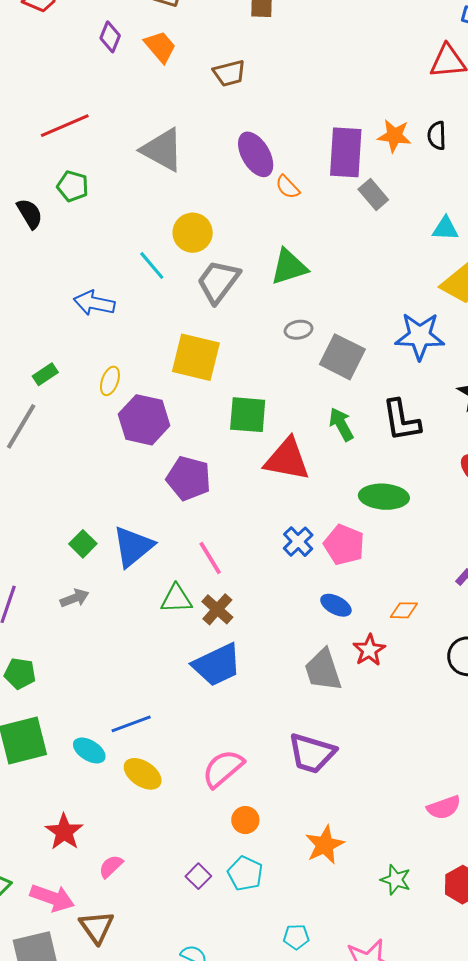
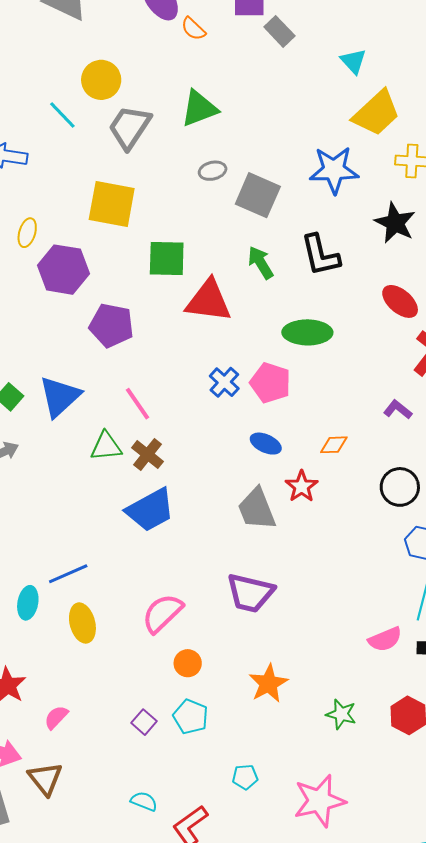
cyan triangle: (445, 228) -> (353, 61), turned 48
cyan ellipse: (89, 750) -> (28, 603), turned 72
yellow ellipse: (143, 774) -> (82, 623), turned 45

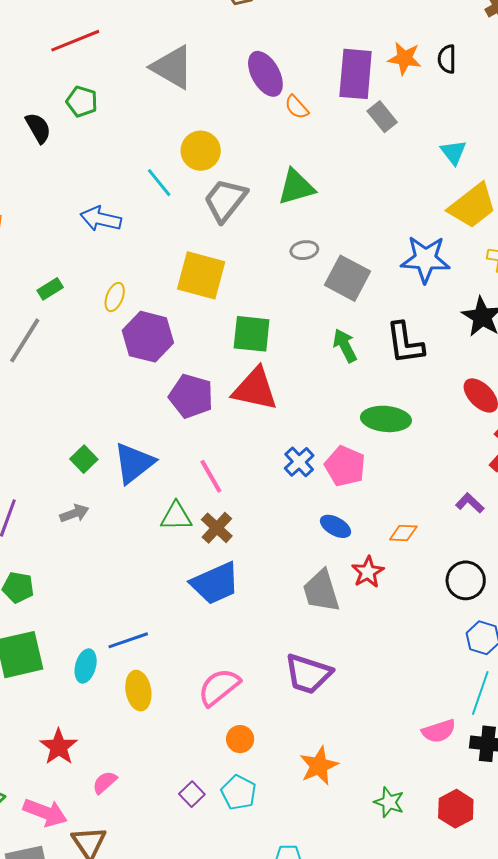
red triangle: (209, 301) -> (255, 389), moved

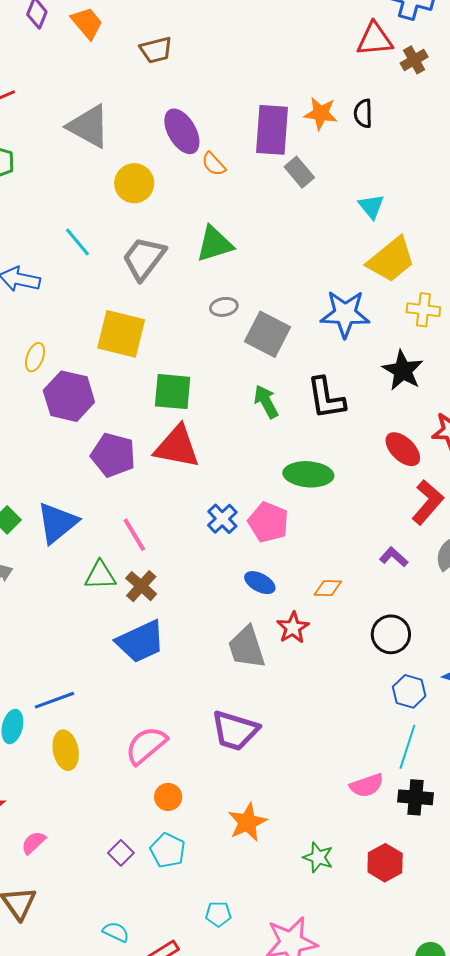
yellow circle: (201, 151) -> (134, 183), moved

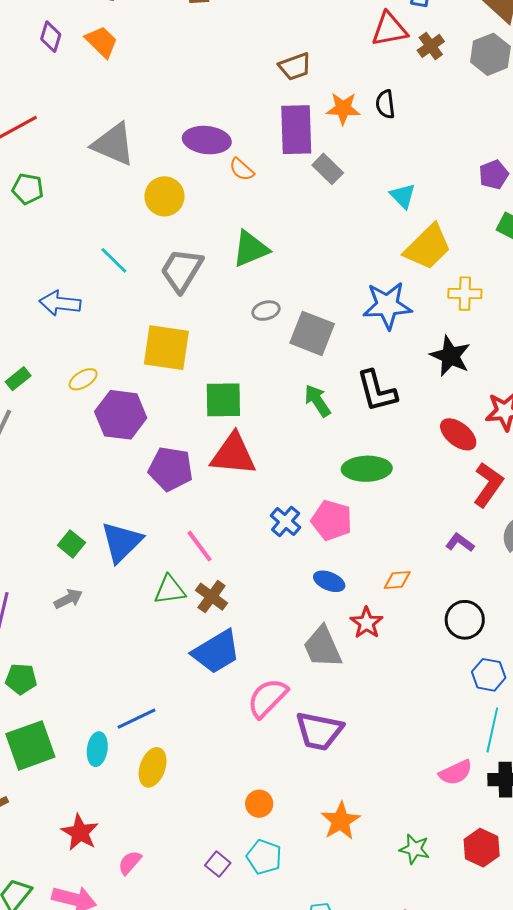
brown trapezoid: (156, 50) -> (295, 67), moved
purple ellipse: (182, 131) -> (207, 140), turned -48
yellow ellipse: (35, 357) -> (83, 379), turned 44
pink semicircle: (146, 745) -> (267, 698), moved
yellow ellipse: (66, 750) -> (153, 767), turned 36

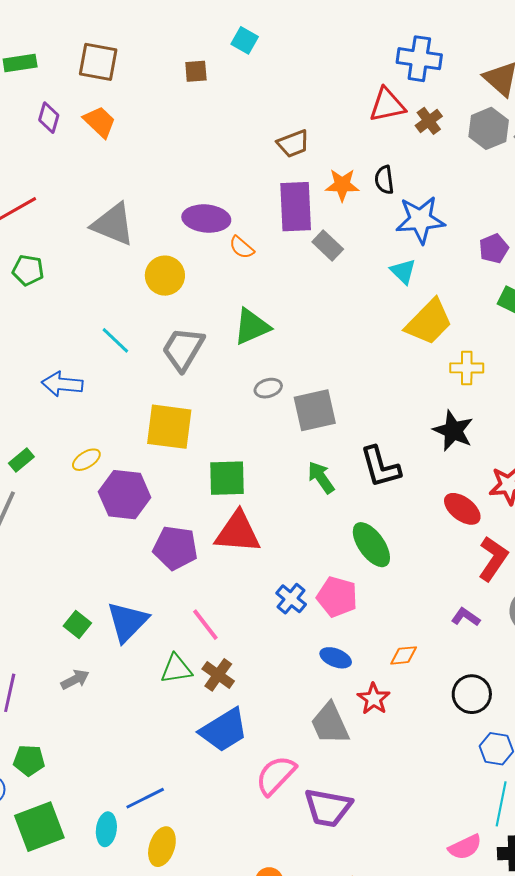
blue star: (387, 305) -> (420, 220), moved
gray square: (312, 333) -> (315, 410), turned -33
green ellipse: (367, 469) -> (371, 545), turned 57

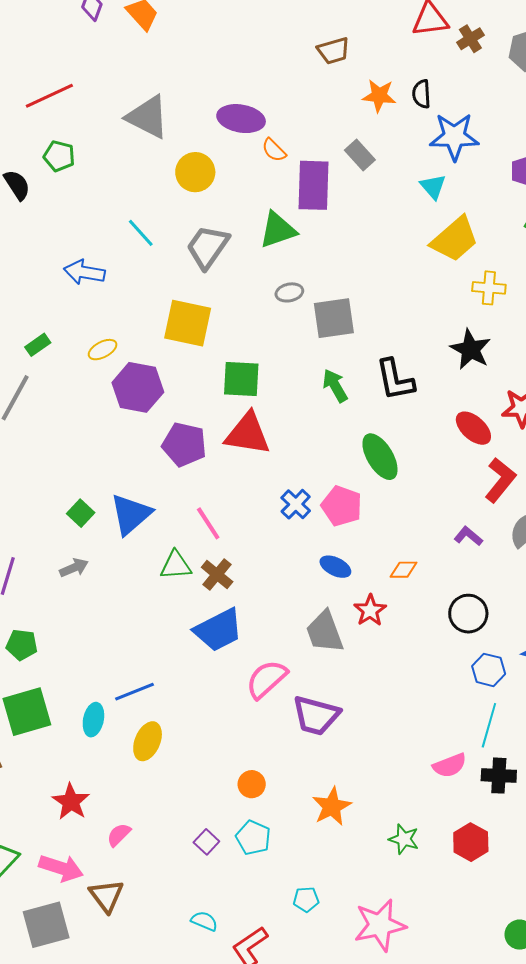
purple rectangle: (296, 207) -> (314, 185), moved

